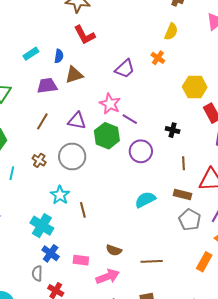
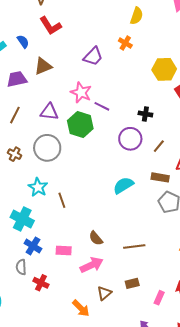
blue semicircle: (59, 56) -> (23, 41), moved, turned -40
purple circle: (141, 151) -> (130, 139), moved
brown line: (184, 163) -> (159, 146), turned 48
brown semicircle: (114, 250) -> (96, 238), turned 35

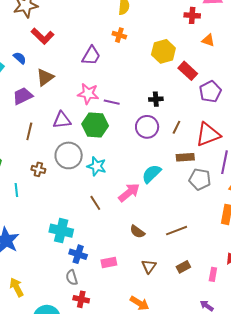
cyan star: (38, 187) -> (97, 166), moved
pink rectangle: (64, 251) -> (109, 263), moved
pink arrow: (92, 265) -> (129, 192), moved
red cross: (41, 283) -> (81, 299), moved
brown triangle: (104, 293) -> (149, 266), moved

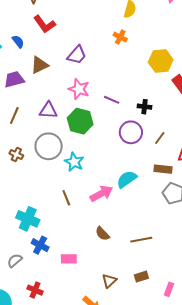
purple trapezoid: (91, 56) -> (77, 55), moved
purple line: (112, 102) -> (112, 100), moved
brown triangle: (149, 266) -> (109, 281), moved
gray semicircle: (72, 278) -> (15, 261), moved, turned 56

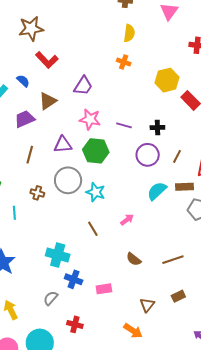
cyan semicircle: (127, 179) -> (157, 191), moved
pink arrow: (101, 194) -> (127, 220), size x0.6

